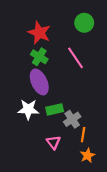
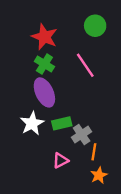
white star: (28, 109) -> (32, 123), turned -30
pink triangle: (54, 142) -> (60, 160), turned 40

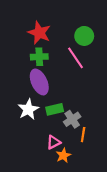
green circle: (95, 26) -> (84, 36), moved
green cross: (44, 64) -> (39, 57), turned -35
orange star: (99, 175) -> (63, 155), moved

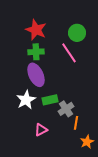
pink triangle: (54, 142) -> (41, 130), moved
orange star: (63, 155) -> (87, 142), moved

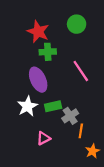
green circle: (77, 33) -> (77, 24), moved
green cross: (36, 52) -> (48, 52), moved
pink line: (69, 53) -> (81, 71), moved

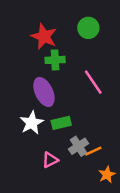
gray cross: (70, 116) -> (78, 146), moved
orange line: (81, 131) -> (93, 151), turned 56

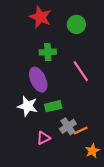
red star: (44, 36) -> (40, 17), moved
white star: (32, 123) -> (28, 106), turned -30

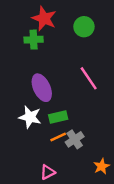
green cross: (48, 52) -> (34, 40), moved
orange line: (81, 131) -> (58, 137), moved
pink triangle: (44, 138) -> (48, 172), moved

